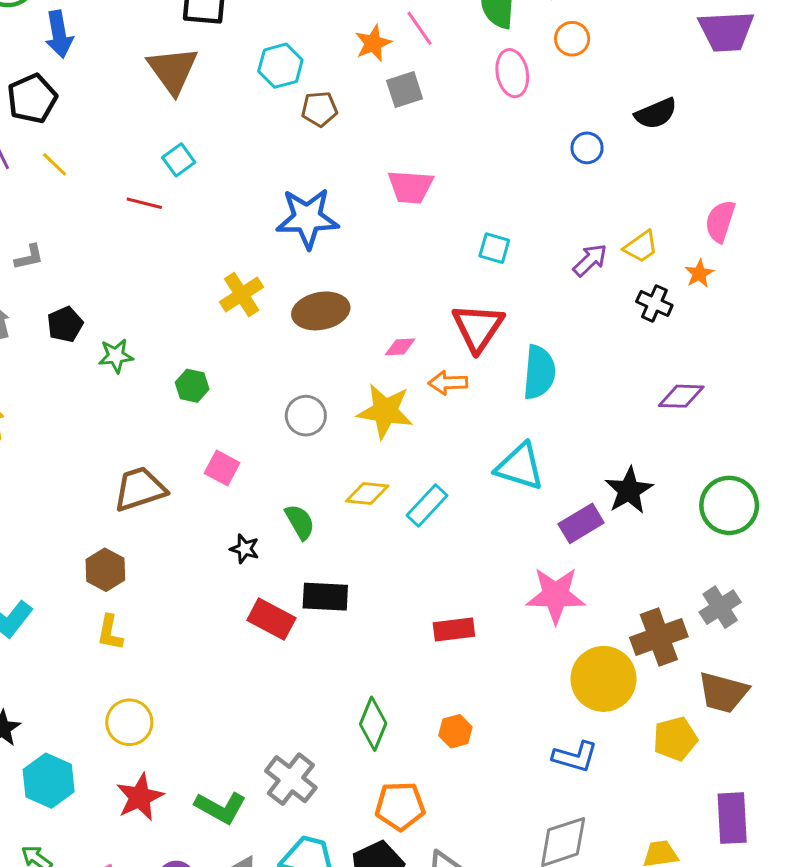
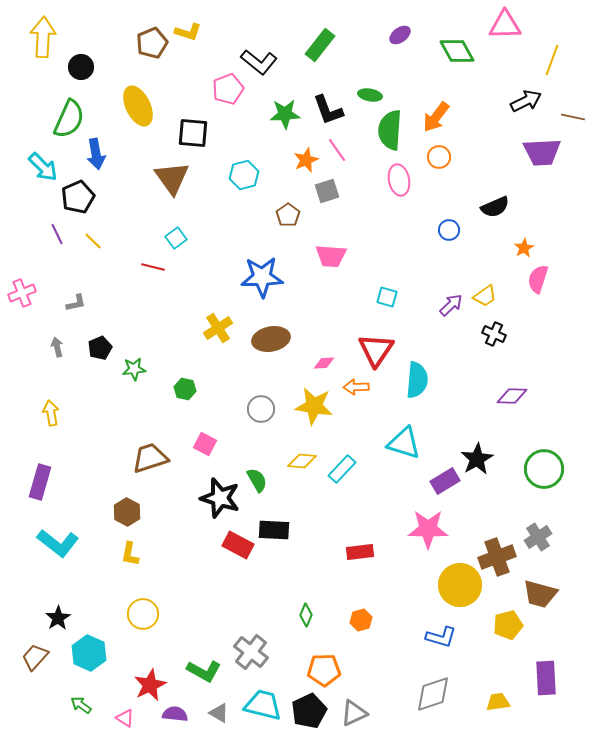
brown pentagon: (319, 109) -> (288, 215), moved, turned -30
orange star: (699, 274) -> (524, 248), moved
black star: (245, 549) -> (220, 498), size x2.0
green diamond: (373, 724) -> (306, 615), size x0.7
red star: (140, 797) -> (150, 685), moved

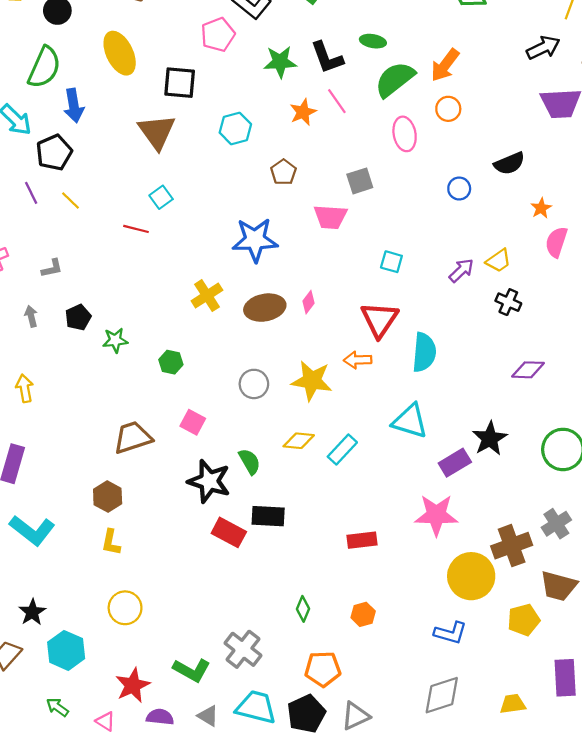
green semicircle: (390, 130) -> (395, 79), turned 48
gray square: (327, 191) -> (360, 181), moved
pink diamond: (324, 363) -> (309, 302), moved, turned -50

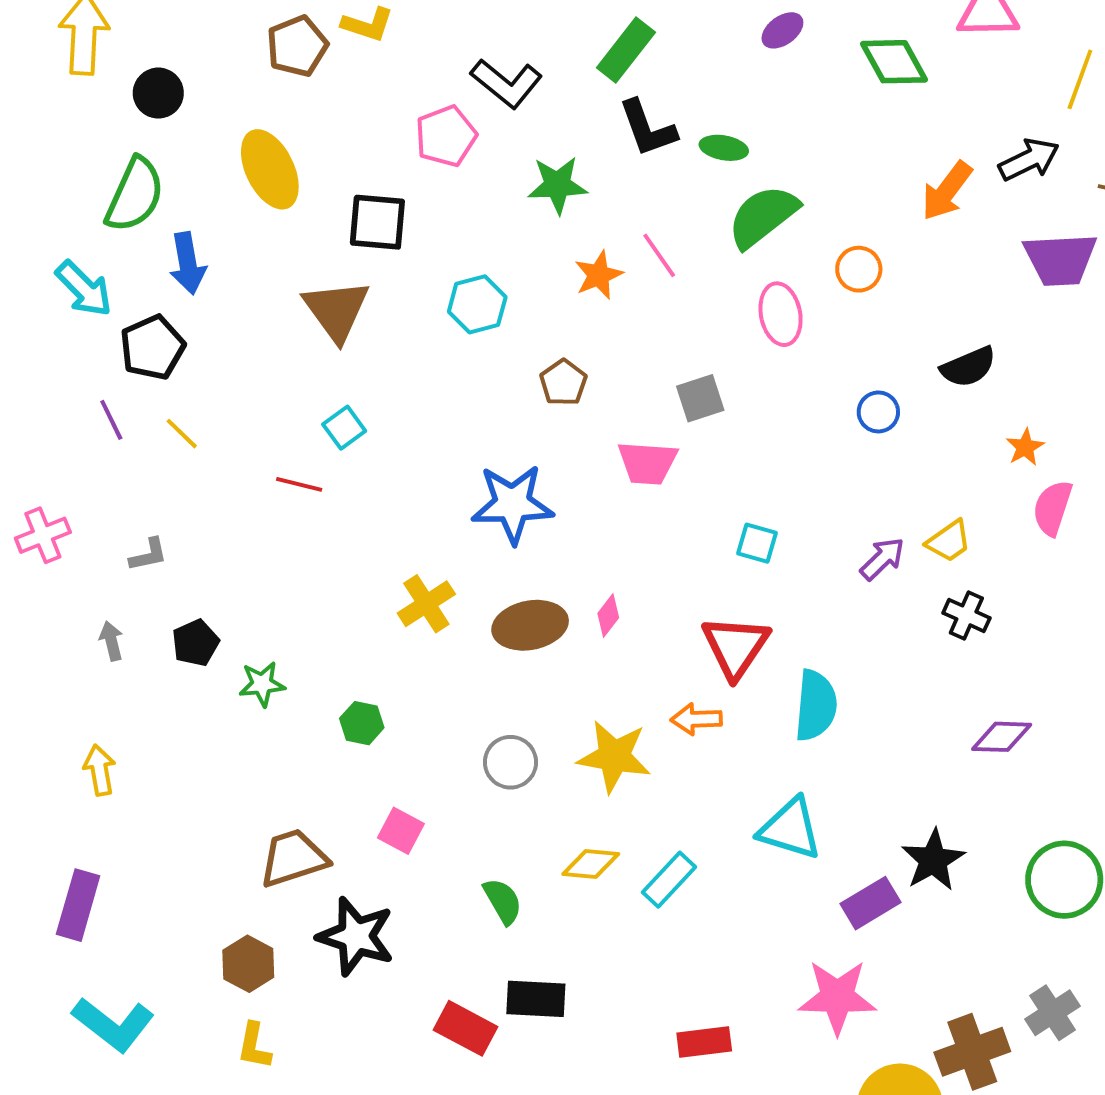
black L-shape: (327, 57) -> (647, 128), moved
orange arrow: (445, 65) -> (947, 191), moved
black star: (209, 481) -> (356, 936), moved

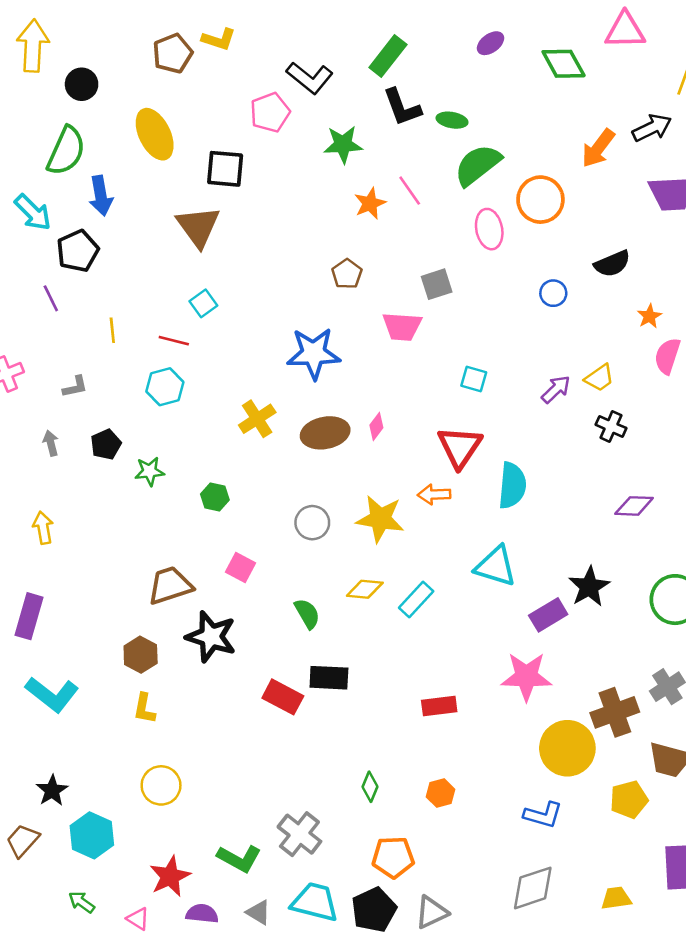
orange circle: (859, 269) -> (540, 200), size x1.6
cyan hexagon: (477, 304) -> (165, 387), moved
yellow line: (182, 434) -> (112, 330), moved, turned 40

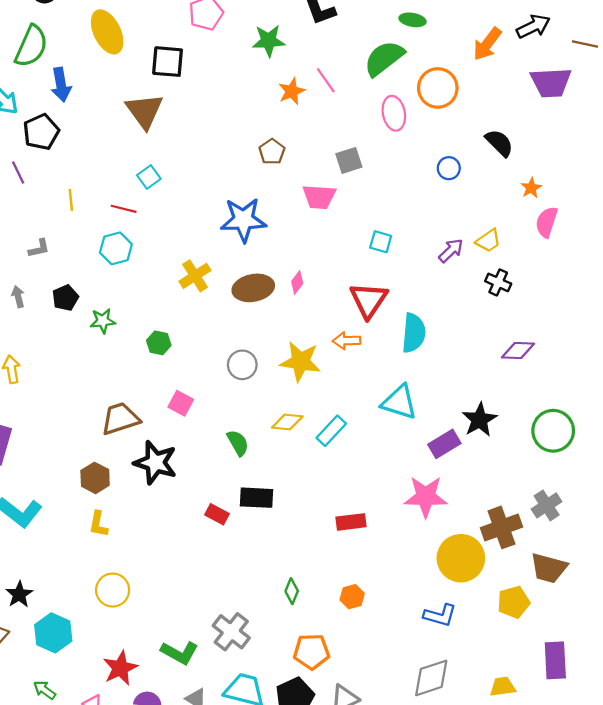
green ellipse: (452, 120) -> (413, 20), moved
black semicircle: (612, 264) -> (499, 143), turned -112
red rectangle: (283, 697) -> (217, 514), size x0.7

